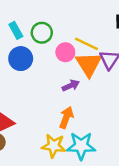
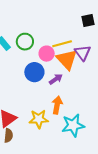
yellow line: (87, 44) -> (62, 44), turned -30
blue circle: (21, 59) -> (34, 72), moved
yellow star: (54, 146) -> (39, 119), moved

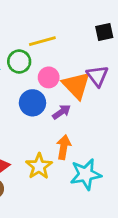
yellow line: (62, 44) -> (42, 41), moved
yellow star: (39, 119) -> (39, 166), turned -30

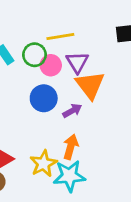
purple triangle: (97, 76) -> (77, 62), moved
pink circle: (49, 77) -> (51, 65), moved
cyan star: (86, 174) -> (69, 176), moved

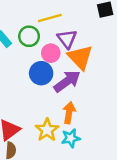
pink circle: (51, 65) -> (51, 53), moved
purple arrow: (72, 111) -> (67, 81), size x1.6
cyan star: (69, 176) -> (71, 138), size x0.7

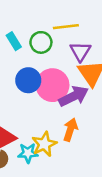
pink circle: (51, 53) -> (53, 85), moved, size x1.6
blue circle: (41, 73) -> (28, 80), moved
cyan star: (71, 138) -> (28, 153), moved

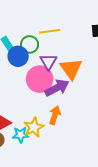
purple triangle: (80, 51) -> (48, 62), moved
blue circle: (28, 80) -> (18, 56), moved

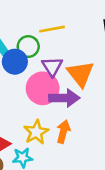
purple arrow: (57, 88) -> (64, 98), turned 30
yellow star: (34, 127) -> (36, 132), moved

